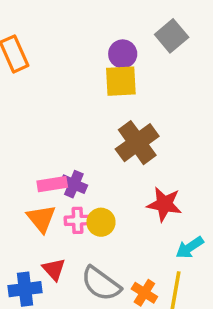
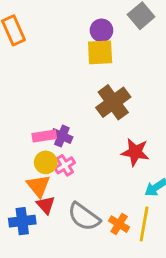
orange triangle: (41, 219) -> (38, 186), moved
pink cross: (77, 220) -> (65, 165), turned -30
yellow circle: (101, 222) -> (46, 162), moved

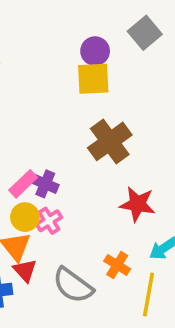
pink rectangle: (44, 136) -> (23, 184), turned -35
orange cross: (119, 224) -> (117, 265), moved

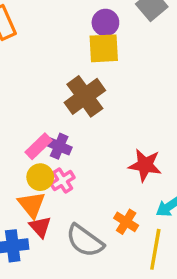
brown cross: (110, 141) -> (85, 96), moved

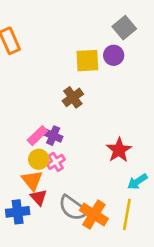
purple circle: (105, 23) -> (114, 55), moved
brown cross: (85, 96) -> (73, 97), size x0.7
red star: (145, 165) -> (119, 150), turned 30
orange cross: (126, 222) -> (94, 215), moved, size x1.5

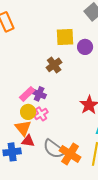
purple circle: (114, 55) -> (85, 47), moved
red triangle: (39, 197) -> (28, 141), turned -40

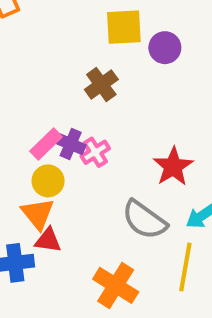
pink cross: (41, 114) -> (95, 152), moved
gray semicircle: (54, 149) -> (144, 220), moved
orange cross: (70, 154) -> (116, 285), moved

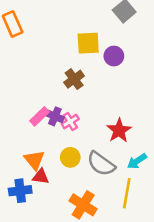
yellow circle: (48, 181) -> (70, 157), moved

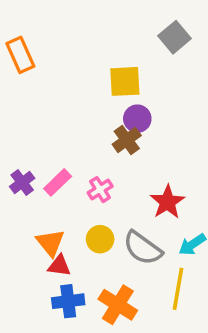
purple circle: (114, 56) -> (137, 119), moved
brown cross: (74, 79) -> (127, 140), moved
purple cross: (55, 116) -> (22, 182), moved, turned 30
blue cross: (20, 191) -> (68, 301), moved

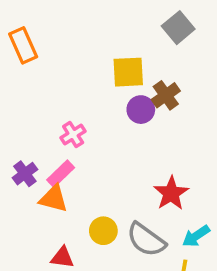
brown cross: (127, 140) -> (166, 95), moved
pink cross: (100, 190) -> (73, 134), moved
orange triangle: (50, 243) -> (53, 199), moved, turned -36

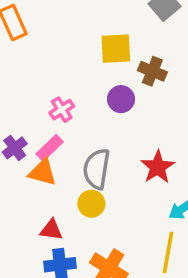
brown cross: (166, 95) -> (152, 71), turned -32
purple circle: (141, 110) -> (121, 99), moved
gray semicircle: (146, 240) -> (97, 169), moved, turned 63

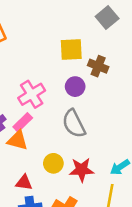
pink cross: (62, 110) -> (32, 94), size x1.5
red star: (158, 167) -> (82, 170), moved, turned 30
gray semicircle: (97, 169) -> (74, 124), moved, turned -36

